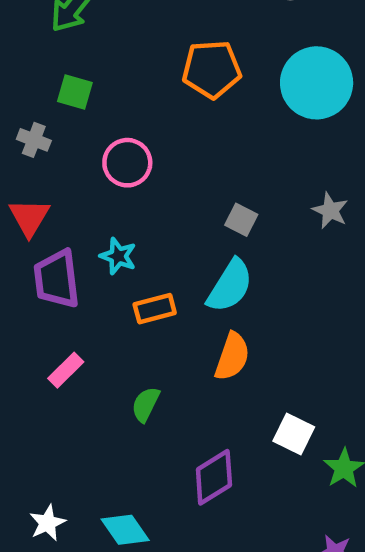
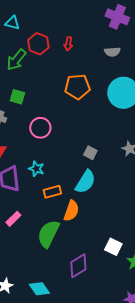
orange semicircle: (232, 356) -> (71, 211), moved
green semicircle: (146, 404) -> (48, 234), size x1.8

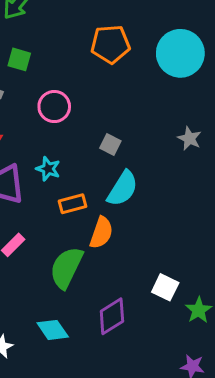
gray square: (90, 153) -> (110, 145), moved
cyan diamond: (39, 289) -> (53, 330), moved

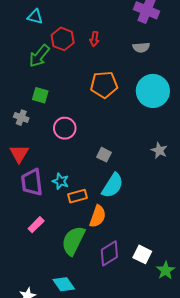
cyan star: (48, 169) -> (61, 181), moved
purple diamond: (112, 316) -> (109, 253), moved

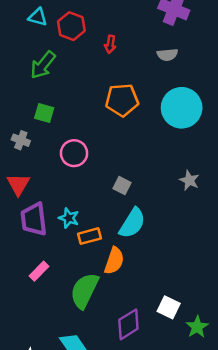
red hexagon: (63, 39) -> (71, 26), moved
purple diamond: (109, 253) -> (128, 324), moved

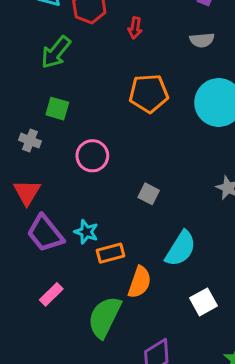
purple trapezoid: (34, 219) -> (45, 233), turned -32
cyan semicircle: (132, 223) -> (181, 249), moved
white square: (169, 307) -> (203, 302), moved, turned 35

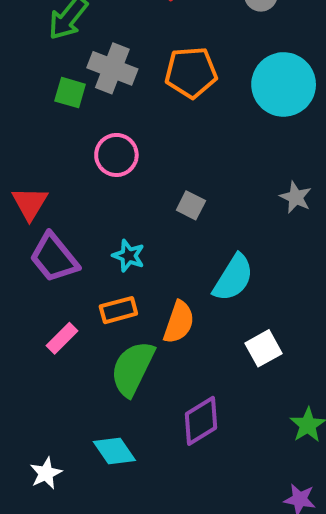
gray cross: (30, 141) -> (112, 68), moved, size x1.6
cyan star: (86, 232) -> (128, 256), moved
orange rectangle: (111, 253) -> (118, 310), moved

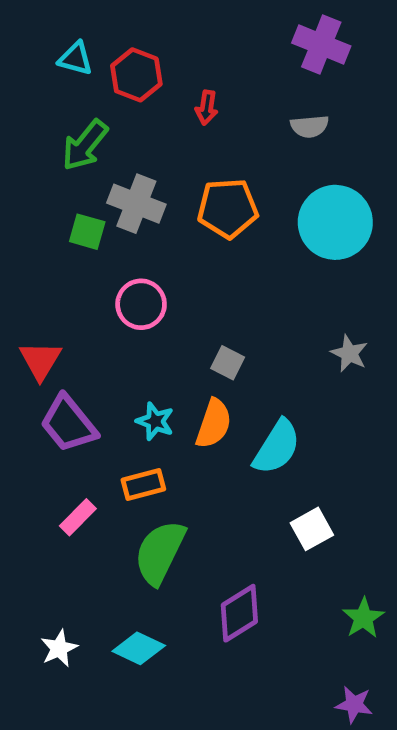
orange semicircle: (179, 322) -> (214, 424), moved
cyan diamond: (114, 451) -> (139, 648), turned -30
white star: (46, 473) -> (59, 648), moved

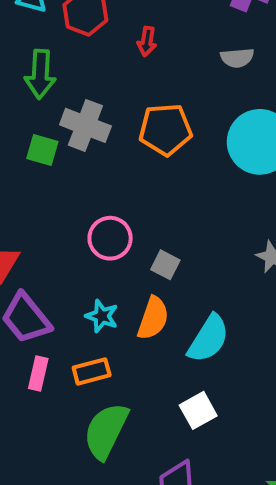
green arrow: (85, 145) -> (40, 74), turned -36
pink circle: (141, 304) -> (110, 238), moved
pink rectangle: (78, 517) -> (38, 374), moved, turned -32
white square: (312, 529) -> (198, 410), moved

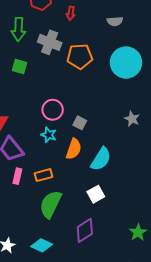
gray cross: (85, 125) -> (50, 42), moved
cyan star: (102, 316) -> (49, 135), moved

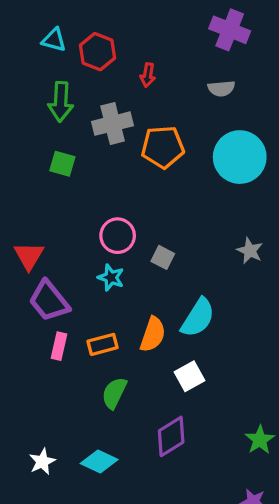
gray cross: (50, 42) -> (113, 124), turned -35
orange semicircle: (74, 149) -> (153, 334), moved
green semicircle: (51, 204) -> (114, 393), size x0.7

